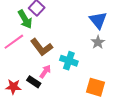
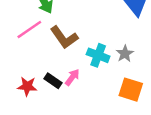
gray star: (98, 42) -> (125, 54), moved
pink arrow: (45, 71) -> (72, 77), moved

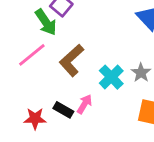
brown L-shape: (64, 37) -> (72, 60), turned 88
cyan cross: (98, 55) -> (111, 77), turned 30

